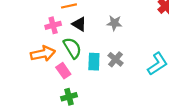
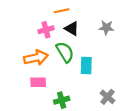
gray cross: (116, 59) -> (107, 97), moved
pink rectangle: (63, 71) -> (38, 82), moved, turned -56

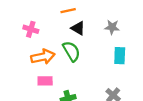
pink cross: (46, 30) -> (31, 29), moved, turned 32
cyan rectangle: (86, 66) -> (120, 56), moved

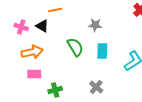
black triangle: (78, 28) -> (42, 26), moved
green semicircle: (71, 51) -> (75, 47), moved

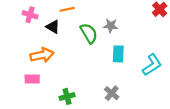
pink cross: (21, 27) -> (30, 15), moved
green semicircle: (75, 47) -> (89, 33), moved
pink rectangle: (34, 74) -> (32, 79), moved

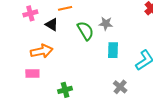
pink cross: (30, 15) -> (30, 13), turned -32
gray cross: (112, 93) -> (120, 87), moved

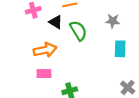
green semicircle: (85, 31) -> (78, 31), moved
pink rectangle: (32, 74) -> (44, 74), moved

